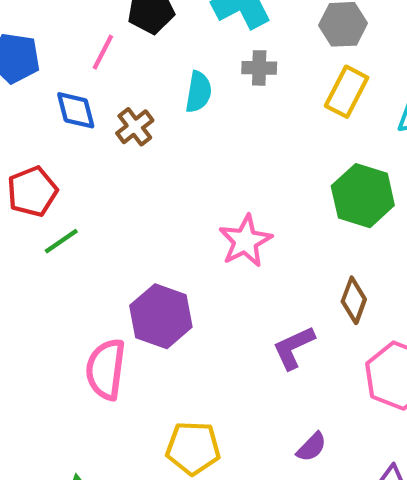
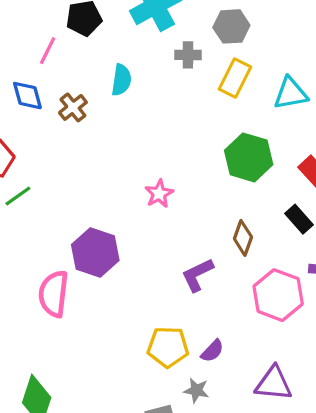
gray cross: (259, 68) -> (188, 55), moved
pink star: (245, 241) -> (159, 194), size x0.7
yellow pentagon: (193, 448) -> (168, 347), moved

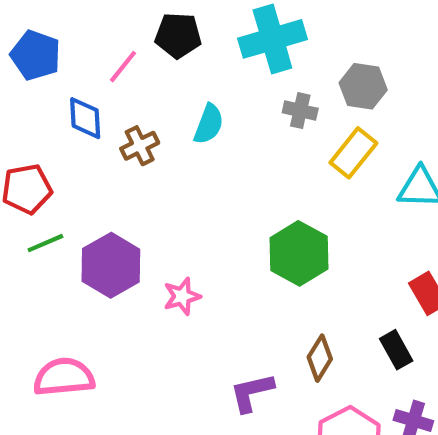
green hexagon: (249, 157) -> (299, 253), moved
pink star: (159, 194) -> (182, 296), moved
purple hexagon: (95, 252) -> (111, 265), moved
pink semicircle: (54, 294) -> (64, 377), turned 66

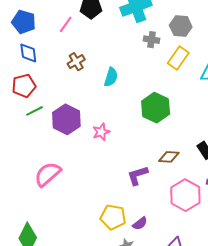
blue diamond: (85, 118) -> (28, 53), moved
cyan semicircle: (209, 124) -> (111, 77), moved
brown diamond: (320, 358) -> (169, 157), turned 65
pink semicircle: (64, 377) -> (48, 174), turned -32

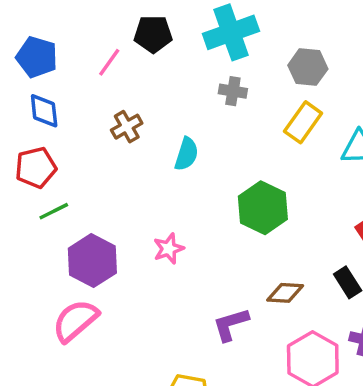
gray cross: (151, 40) -> (233, 91), moved
purple hexagon: (66, 119) -> (92, 261), moved

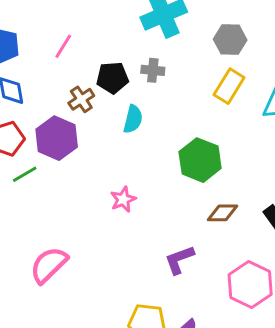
black pentagon: (153, 34) -> (112, 78), moved
gray cross: (233, 91) -> (153, 70), moved
purple hexagon: (92, 261) -> (57, 138), moved
brown diamond: (285, 293) -> (223, 213), moved

